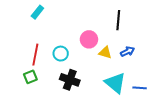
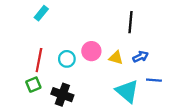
pink circle: (89, 39) -> (91, 51), moved
black cross: (70, 80) -> (62, 95), moved
blue line: (140, 88) -> (154, 80), moved

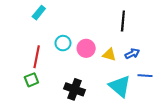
cyan circle: (67, 59) -> (63, 43), moved
black cross: (62, 95) -> (75, 89), moved

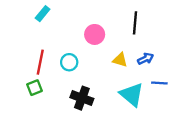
cyan circle: (63, 43) -> (69, 62), moved
pink circle: (86, 48) -> (95, 34), moved

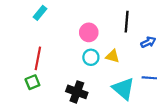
blue arrow: (145, 59) -> (148, 42), moved
cyan circle: (69, 62) -> (91, 57), moved

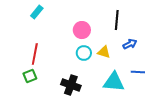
blue arrow: (148, 42) -> (130, 44), moved
cyan triangle: (123, 89) -> (114, 82), turned -35

